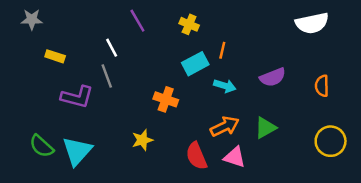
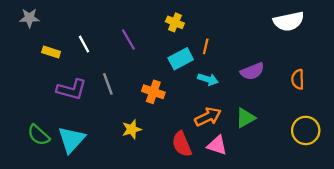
purple line: (137, 21) -> (128, 39), moved
white line: (112, 48) -> (84, 44), moved
gray line: (107, 76) -> (108, 84), moved

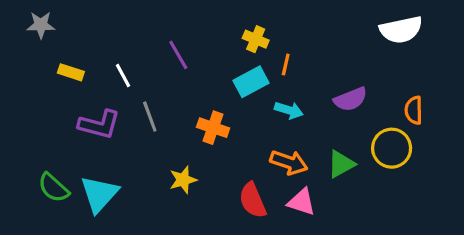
yellow cross: (175, 22) -> (256, 39), moved
white line: (84, 44) -> (123, 75), moved
orange arrow: (208, 117) -> (289, 162), turned 45
yellow circle: (306, 130) -> (392, 148), moved

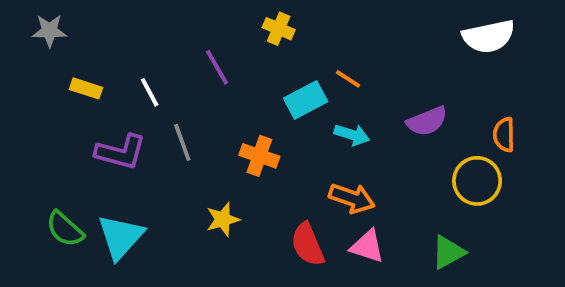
yellow cross: (256, 39) -> (279, 29), moved
orange line: (286, 64) -> (348, 79), turned -70
green triangle: (341, 164) -> (448, 252), moved

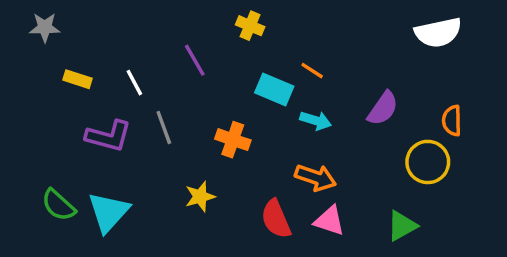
cyan rectangle: (306, 100) -> (274, 90), turned 51
purple semicircle: (427, 121) -> (383, 109), turned -33

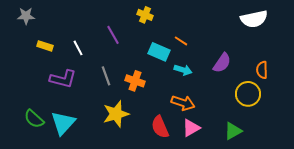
gray line: (164, 127) -> (106, 76), moved
yellow star: (200, 197) -> (116, 114), size x1.5
pink triangle: (329, 221) -> (191, 128), turned -48

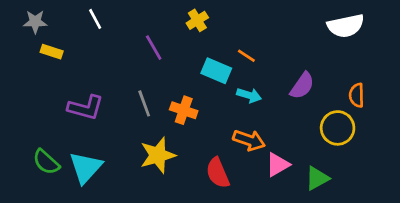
yellow cross: (145, 15) -> (197, 20), turned 35
yellow rectangle: (45, 46) -> (52, 52), moved
white line: (78, 48) -> (95, 19), moved
pink triangle: (191, 128) -> (278, 165), moved

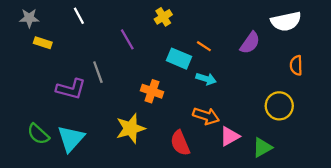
purple semicircle: (302, 86) -> (250, 43), moved
orange semicircle: (357, 95) -> (296, 65), moved
gray line: (144, 103) -> (98, 72), moved

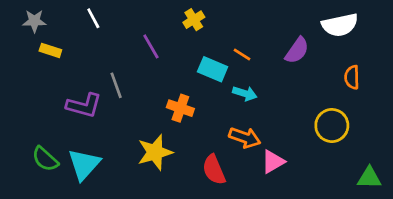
green triangle: (262, 148) -> (369, 178), moved, turned 30

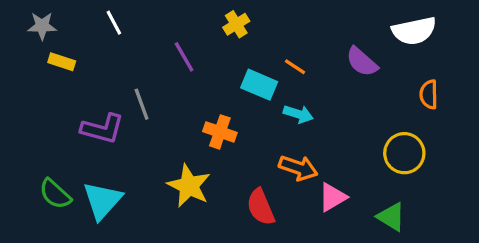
purple semicircle: (297, 50) -> (362, 62), turned 96
yellow star: (155, 152) -> (189, 186), turned -30
green triangle: (369, 178) -> (391, 217), moved, turned 30

